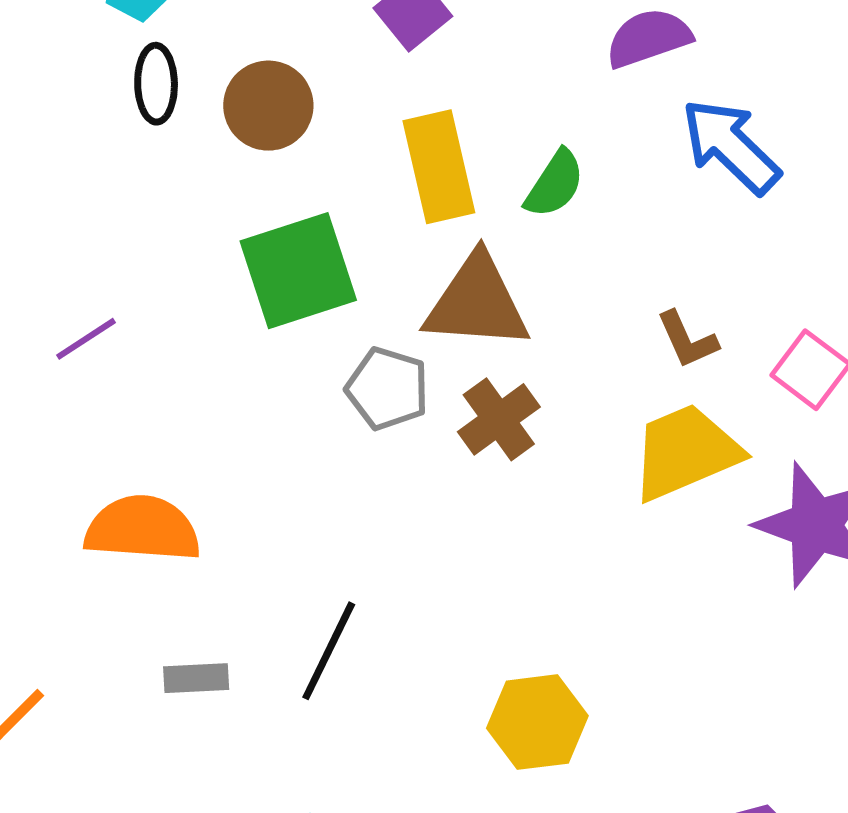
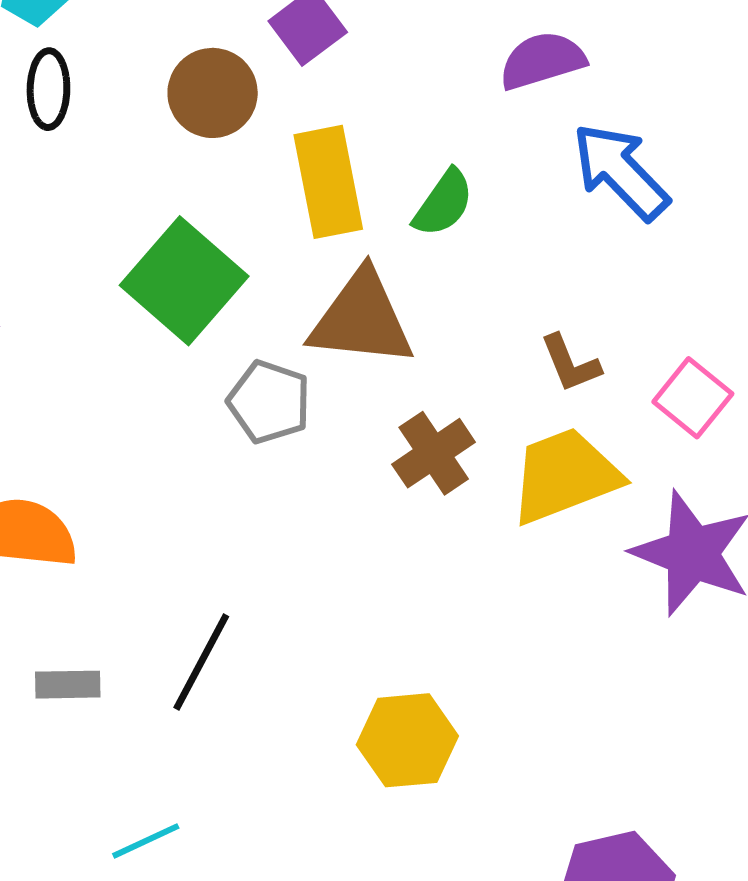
brown circle: (268, 106) -> (213, 93), moved
green square: (298, 271) -> (184, 281), turned -33
brown cross: (499, 419) -> (434, 453), moved

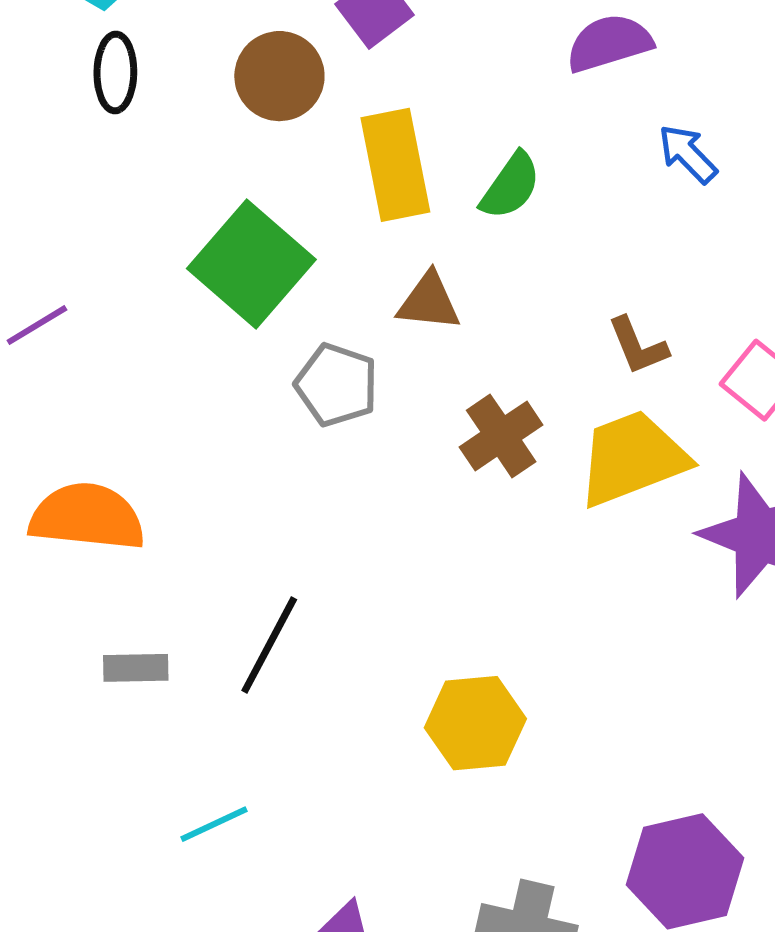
blue arrow: (621, 172) -> (688, 154), size x0.6
brown triangle: (362, 319) -> (429, 302), size x0.6

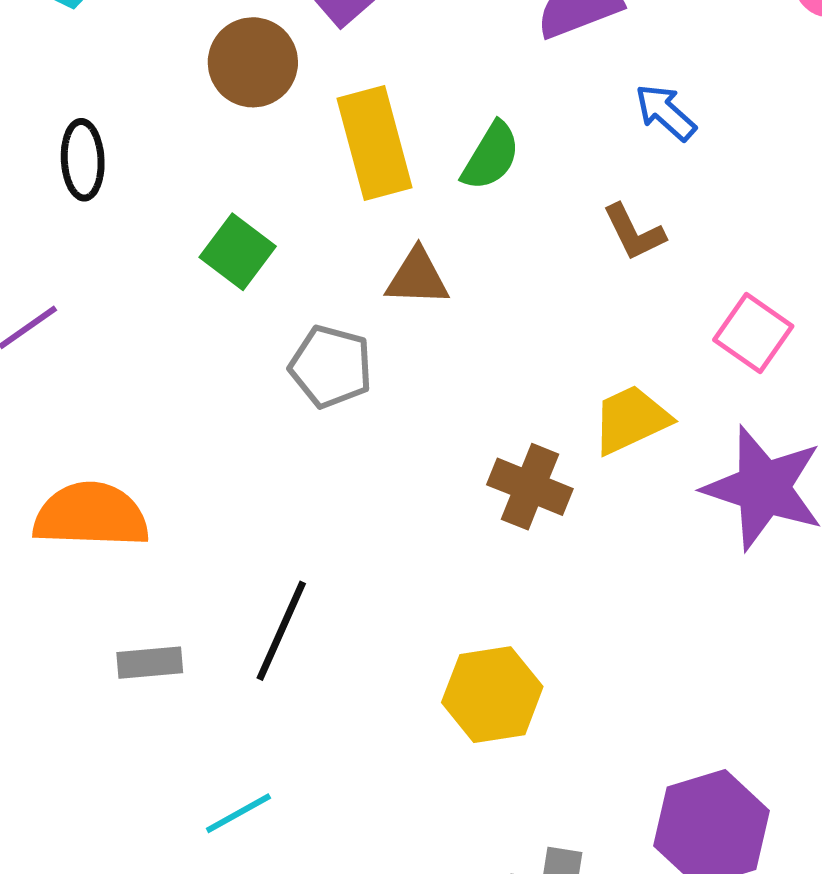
black ellipse: (115, 72) -> (83, 160), moved
green square: (251, 264) -> (238, 252), size x0.6
brown L-shape: (638, 346) -> (634, 232), moved
brown cross: (501, 436) -> (530, 487), moved, turned -30
yellow trapezoid: (632, 458) -> (631, 420), size x0.7

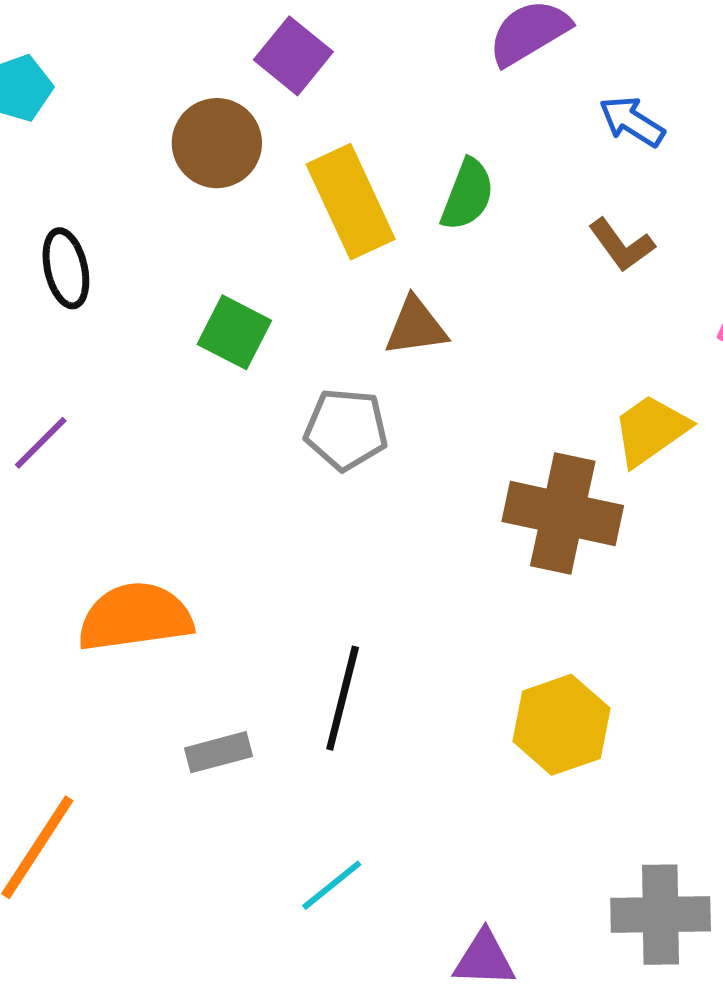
brown cross: (530, 487) -> (563, 514), size x1.4

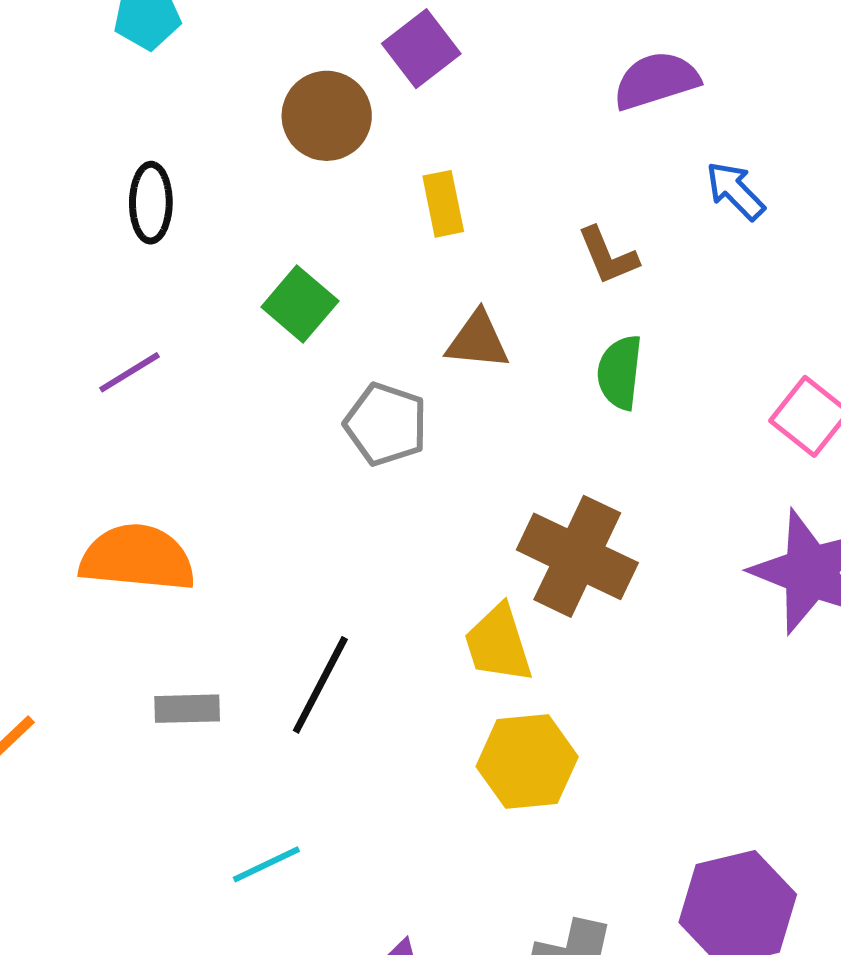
green semicircle: (467, 195) -> (620, 372), moved, turned 152
yellow rectangle: (351, 202) -> (443, 204), size x0.6
brown L-shape: (621, 245) -> (608, 256), moved
yellow trapezoid: (651, 430) -> (498, 644), moved, turned -86
purple line: (41, 443) -> (130, 372), moved

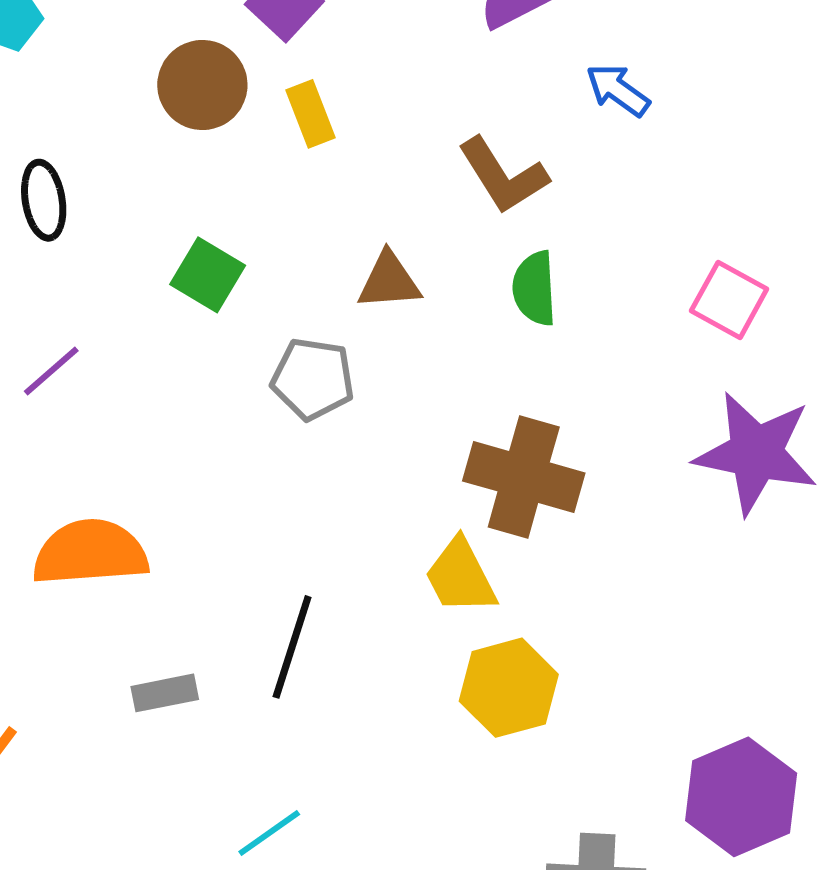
yellow rectangle: (443, 204) -> (311, 114), moved
brown L-shape: (608, 256) -> (503, 176), size x1.4

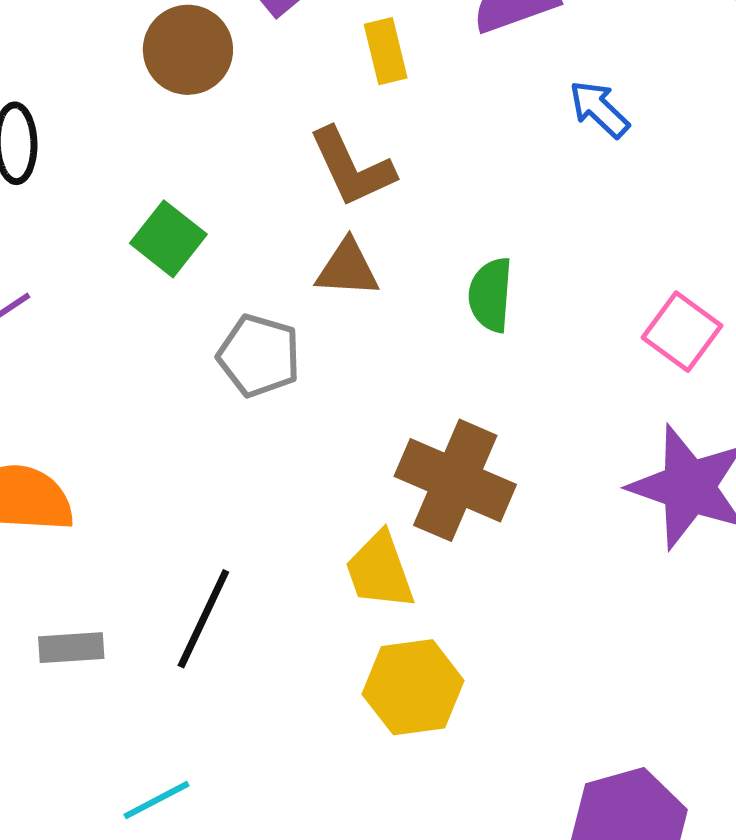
yellow rectangle: (311, 114) -> (386, 51), moved
brown L-shape: (503, 176) -> (352, 167), moved

